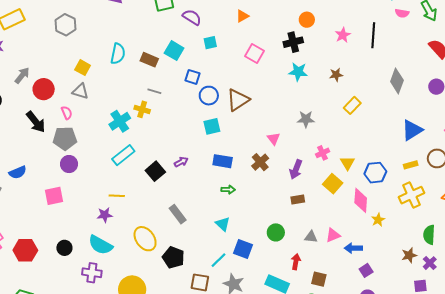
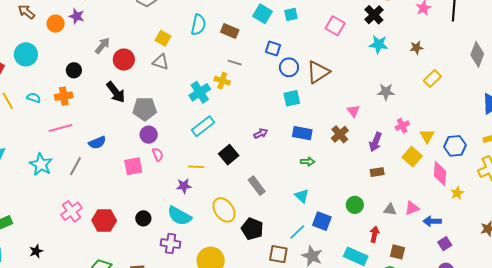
black cross: (293, 42) -> (374, 15), turned -30
cyan square: (174, 51) -> (262, 14), moved
pink semicircle: (67, 113) -> (158, 154), moved
black square: (155, 171) -> (229, 155), moved

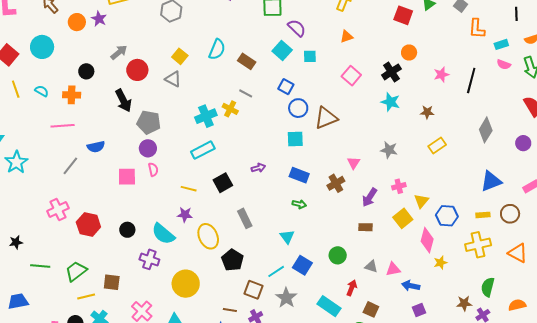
cyan star: (41, 164) -> (16, 162), moved
purple star: (184, 186) -> (185, 215), moved

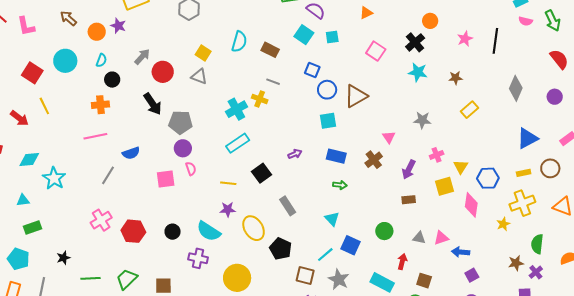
cyan semicircle: (42, 91) -> (101, 60), moved, turned 88
yellow square: (403, 218) -> (444, 186), turned 30
yellow star: (440, 263) -> (503, 224), moved

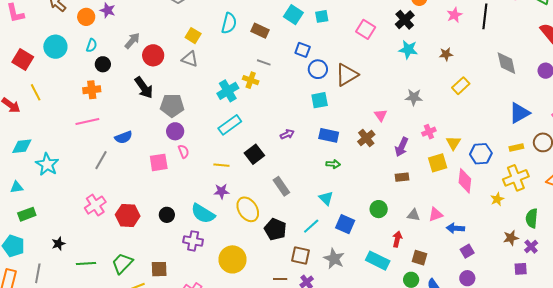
gray diamond: (516, 88) -> (506, 63), turned -35
cyan line: (325, 255) -> (311, 226), moved

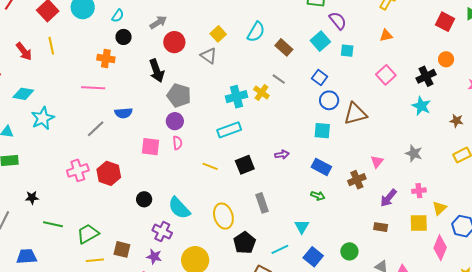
purple star: (221, 191) -> (154, 257), moved
red hexagon: (128, 215) -> (109, 173), moved

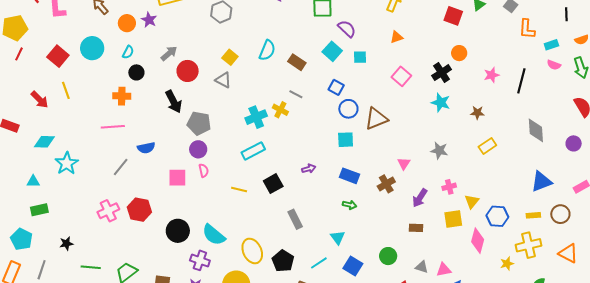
black circle: (144, 199) -> (178, 231), size x1.5
yellow ellipse: (223, 216) -> (252, 251), moved

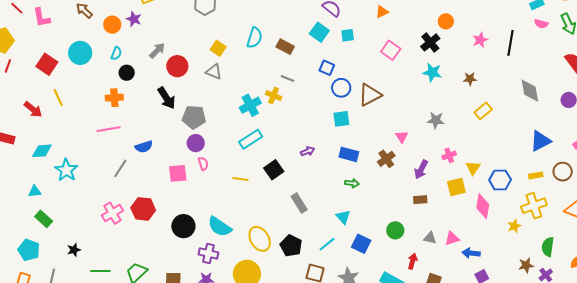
green rectangle: (39, 210) -> (44, 219), turned 60

